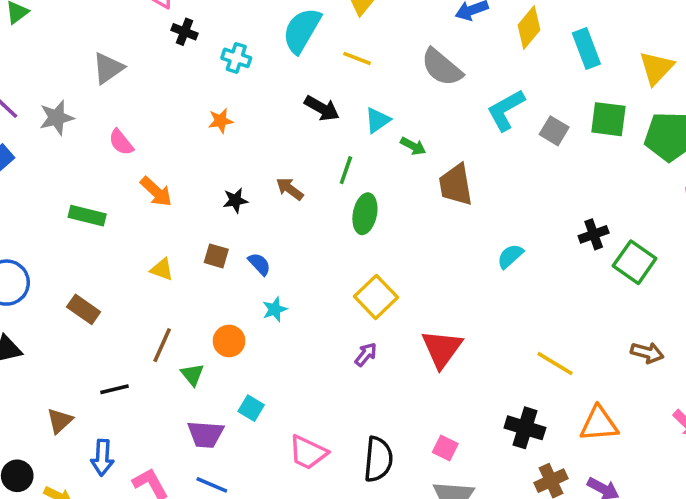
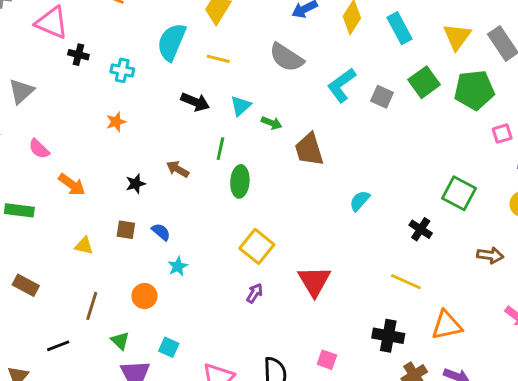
green square: (608, 119) -> (424, 82), turned -36
black cross: (594, 234) -> (421, 229), moved, turned -30
brown arrow: (647, 353) -> (490, 255), moved
green triangle: (192, 375) -> (120, 341), moved

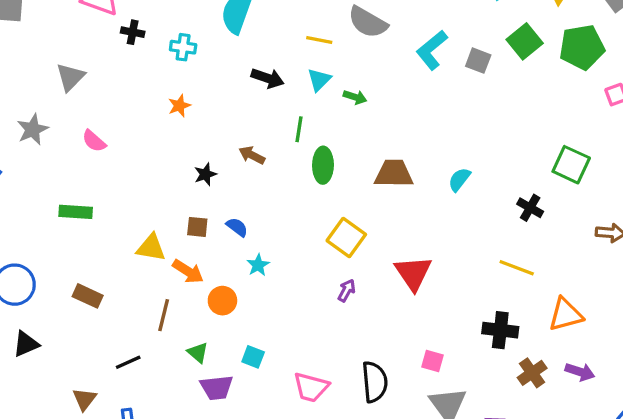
yellow line: (218, 59) -> (319, 40), moved
brown trapezoid: (309, 149) -> (394, 174), moved, turned 111
orange arrow: (72, 185) -> (188, 271), moved
yellow triangle: (84, 246) -> (151, 248), size x1.4

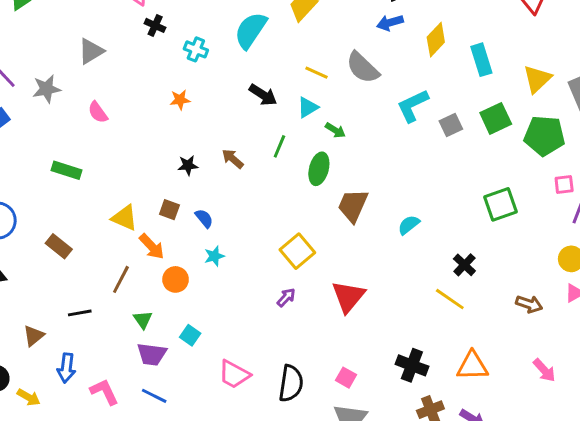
gray square: (478, 61) -> (451, 125), turned 30
green ellipse: (323, 165) -> (319, 169), moved
green square: (571, 165) -> (500, 204), moved, turned 32
brown trapezoid: (394, 174) -> (353, 206), turned -81
yellow line: (517, 268) -> (450, 299), moved

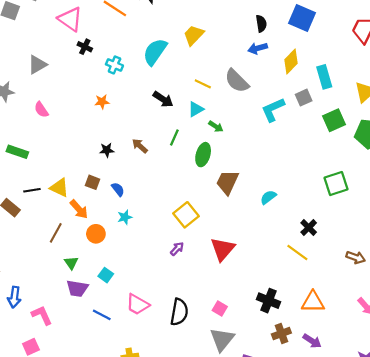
gray square: (451, 125) -> (304, 98), moved
black line: (80, 313) -> (32, 190), moved
blue line: (154, 396) -> (102, 315), moved

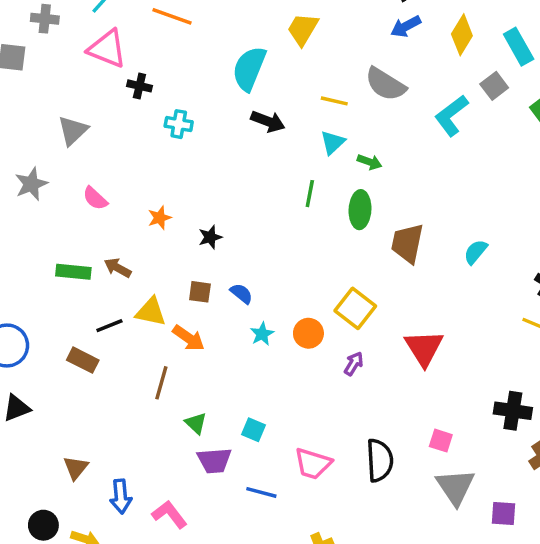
cyan cross: (114, 65) -> (179, 124), moved
black arrow: (163, 99) -> (268, 121), moved
orange star: (102, 102) -> (160, 218), moved
brown arrow: (140, 146) -> (118, 268), moved
orange circle: (96, 234) -> (308, 333), moved

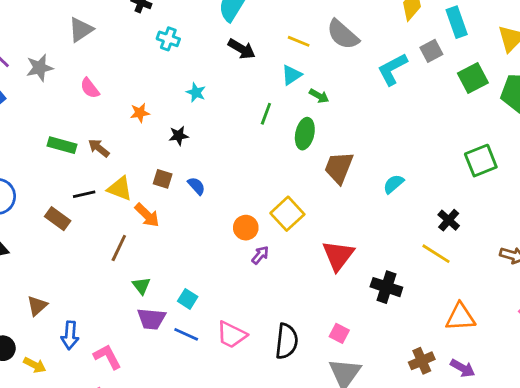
cyan star: (262, 334) -> (196, 92), moved, turned -30
purple arrow: (354, 364) -> (260, 255), moved
black cross: (513, 411) -> (386, 287), moved
blue line: (261, 492) -> (186, 334), moved

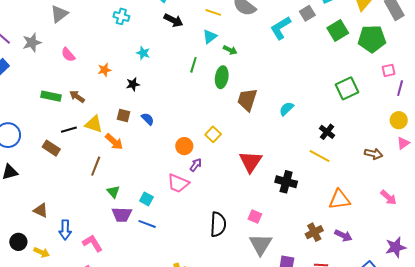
yellow square: (287, 214) -> (213, 134), size x0.7
brown triangle: (37, 306) -> (41, 210), turned -49
pink trapezoid: (232, 335) -> (178, 183), moved

